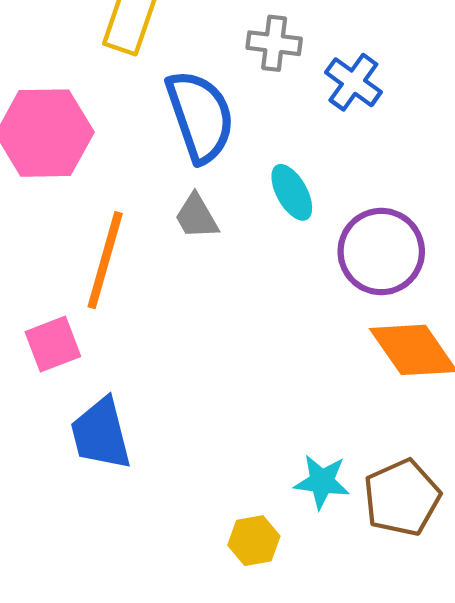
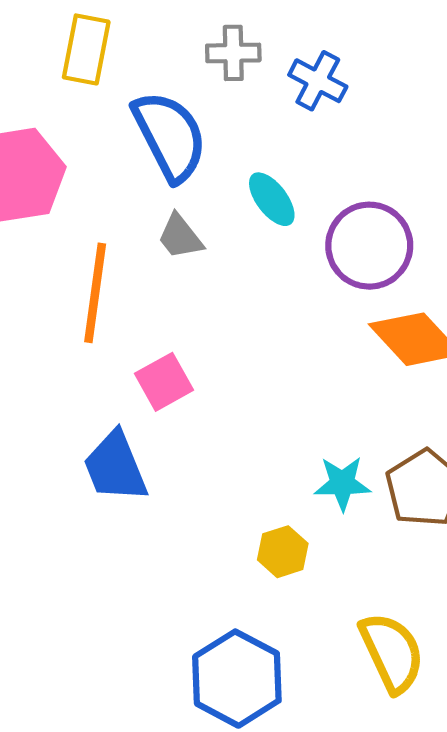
pink square: (53, 344) -> (164, 382), moved

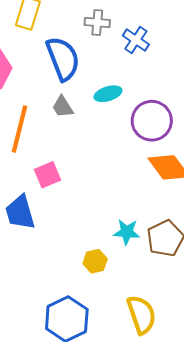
cyan ellipse: (272, 199) -> (108, 94), turned -76

